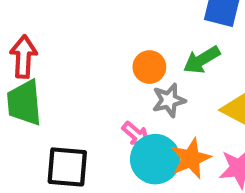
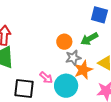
pink arrow: (136, 134) -> (46, 78), moved
orange star: (191, 159) -> (83, 70), moved

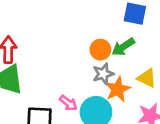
orange circle: (64, 42) -> (100, 50), moved

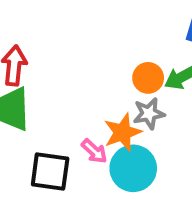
orange star: (118, 89) -> (123, 132), moved

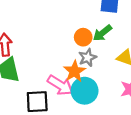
pink arrow: (94, 151) -> (60, 85), size x1.6

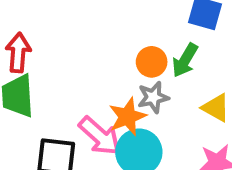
green arrow: (102, 33) -> (185, 60), turned -30

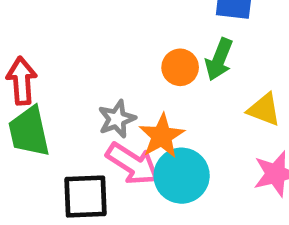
gray star: (153, 97) -> (117, 119), moved

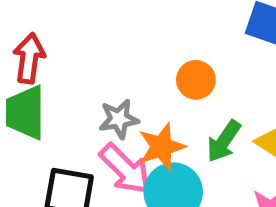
green arrow: (219, 59) -> (224, 141), moved

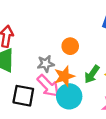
orange circle: (196, 80) -> (70, 46), moved

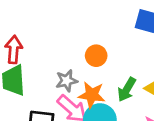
orange star: (64, 76) -> (92, 95), turned 30

